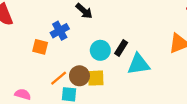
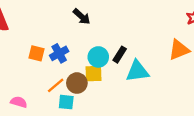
blue cross: (60, 31) -> (59, 53), moved
yellow square: (96, 78) -> (94, 74), moved

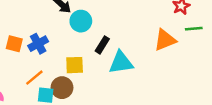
cyan circle: (98, 57) -> (81, 21), moved
brown circle: (77, 83) -> (62, 88), moved

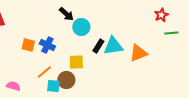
orange triangle: (165, 40) -> (138, 53), moved
blue cross: (38, 44) -> (47, 45), turned -35
cyan triangle: (121, 63) -> (113, 46), moved

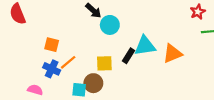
blue cross: (47, 45) -> (52, 69), moved
black rectangle: (98, 46) -> (129, 56), moved
orange line: (44, 72) -> (68, 62), moved

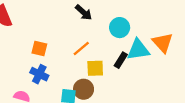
cyan circle: (110, 25) -> (120, 28), moved
orange triangle: (172, 53) -> (163, 43), moved, turned -50
orange line: (68, 62) -> (81, 48), moved

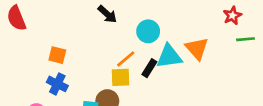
orange line: (81, 48) -> (126, 59), moved

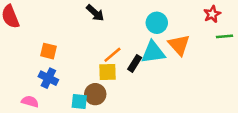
cyan circle: (148, 31) -> (157, 23), moved

